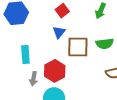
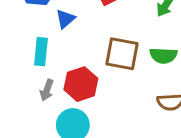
blue triangle: (59, 32) -> (65, 19), moved

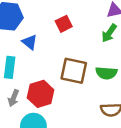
blue triangle: (65, 19) -> (30, 42), turned -42

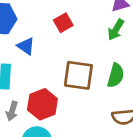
green semicircle: (106, 73) -> (116, 75), turned -75

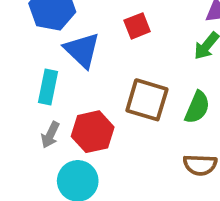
blue triangle: (26, 46) -> (82, 50), size x1.5

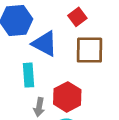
brown square: (147, 100) -> (89, 50), moved

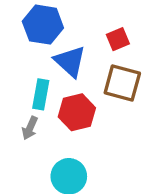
red hexagon: (67, 97) -> (77, 112), moved
gray arrow: (39, 107) -> (30, 128), moved

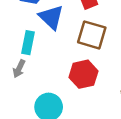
red hexagon: (77, 112) -> (83, 74), moved

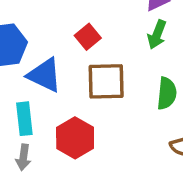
red hexagon: (83, 74) -> (75, 138), moved

